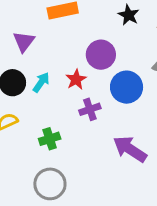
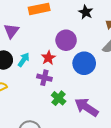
purple cross: (90, 109) -> (44, 78), moved, turned 32
green cross: (50, 139) -> (59, 98), moved, turned -32

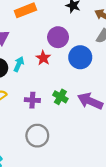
purple cross: (44, 78) -> (32, 100), moved

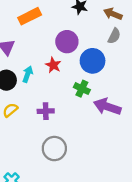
green cross: (60, 97) -> (82, 89), moved

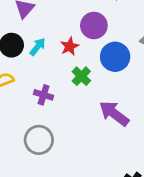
green cross: (82, 89) -> (81, 76), moved

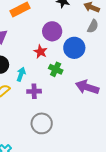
cyan arrow: (38, 47) -> (21, 74), moved

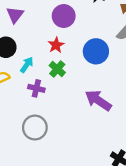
purple circle: (52, 31) -> (64, 16), moved
green cross: (56, 69) -> (57, 69), moved

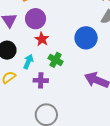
purple circle: (64, 16) -> (36, 19), moved
red star: (56, 45) -> (42, 39), moved

